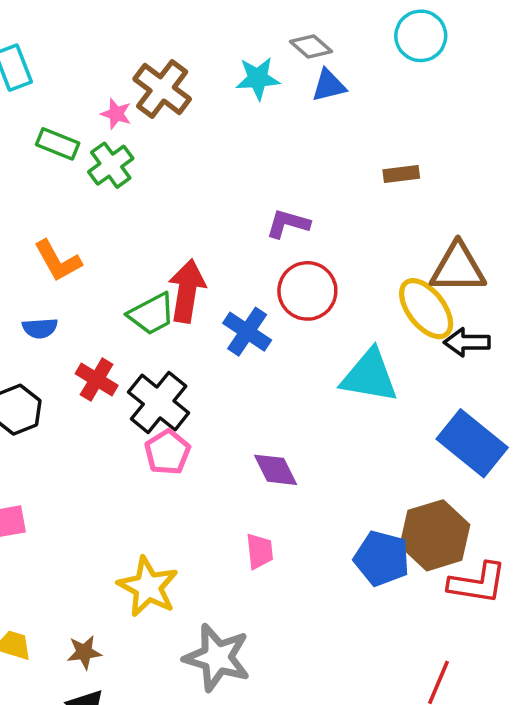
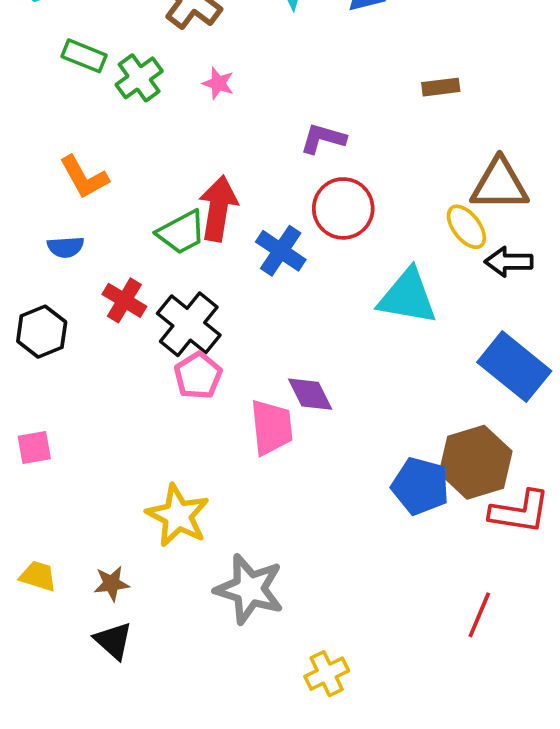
pink star: (116, 114) -> (218, 83), moved
yellow ellipse: (426, 309) -> (466, 227), size x0.7
pink trapezoid: (260, 551) -> (272, 427), moved, size x1.5

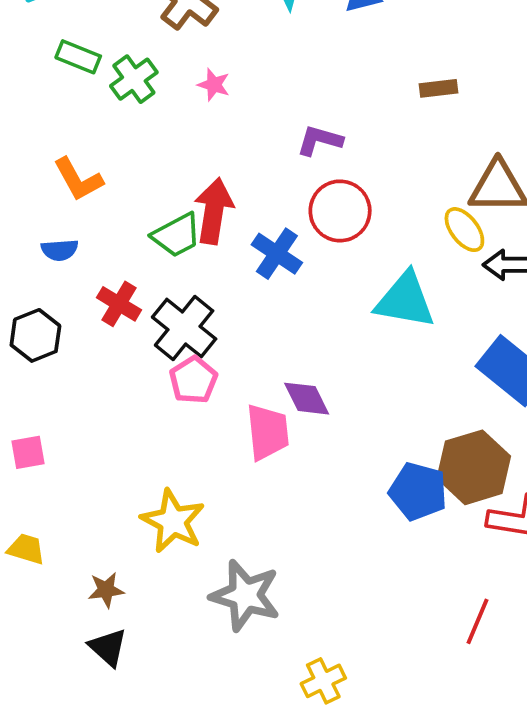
yellow trapezoid: (38, 576) -> (26, 549), moved

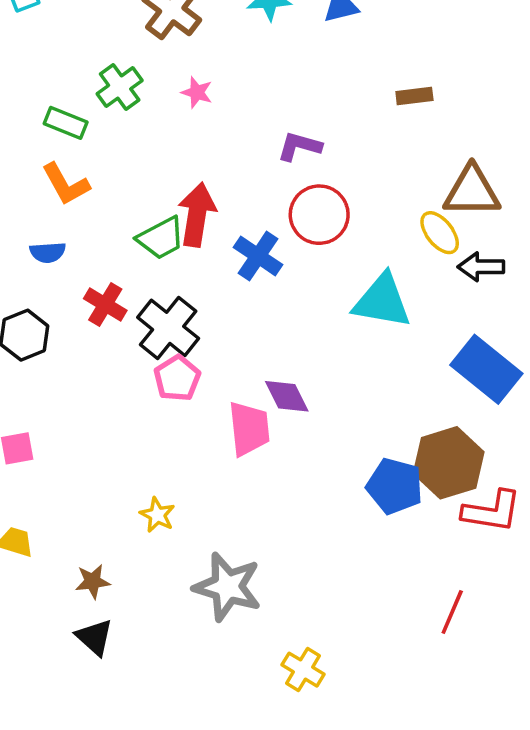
green rectangle: (78, 57) -> (66, 123), moved
yellow star: (173, 521) -> (157, 515), size x0.6
yellow cross: (323, 681) -> (303, 670), turned -33

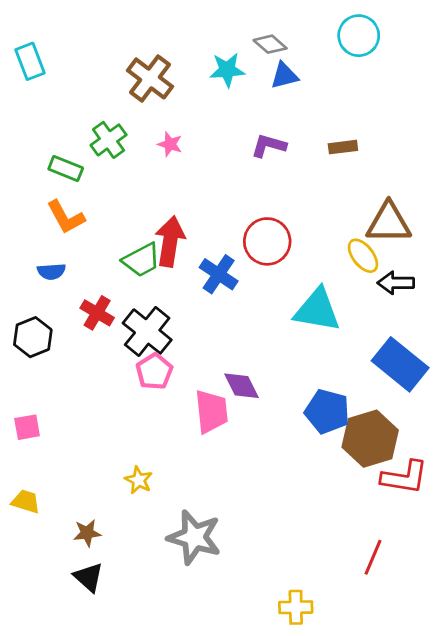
purple L-shape: (299, 146) -> (269, 146), moved
blue pentagon: (395, 486) -> (327, 411), moved
yellow cross: (303, 670) -> (296, 607), moved, turned -32

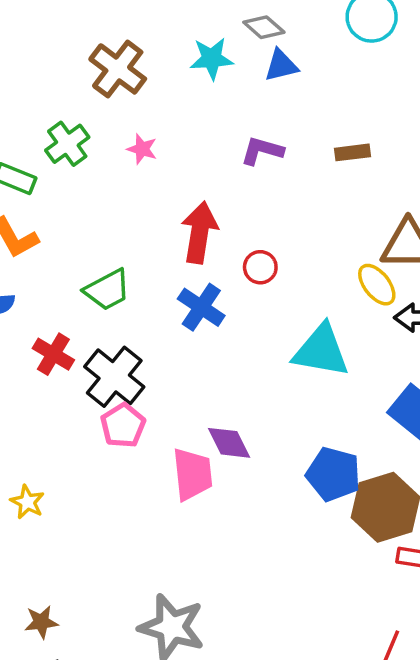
red arrow: (170, 241) -> (199, 232), moved
red circle: (267, 241) -> (260, 267), size x0.6
yellow star: (139, 480) -> (27, 502), moved

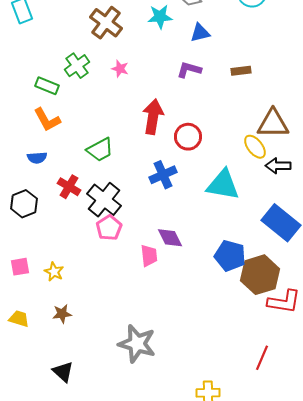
blue triangle: (281, 65) -> (200, 33), moved
red circle: (260, 267) -> (188, 137), size x1.4
blue cross: (201, 307) -> (163, 175), moved, turned 32
pink trapezoid: (192, 474) -> (149, 256), size x0.7
brown star: (41, 622) -> (62, 314), moved

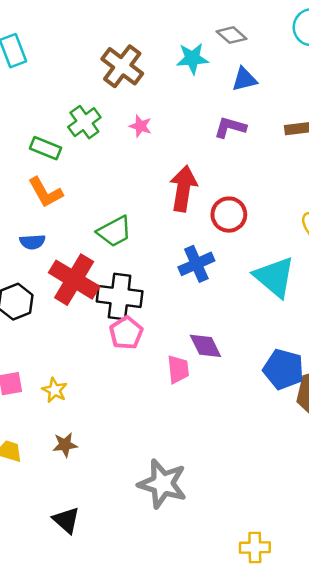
cyan triangle: (223, 185) -> (274, 277), turned 30
red cross: (69, 187) -> (74, 280), size x1.6
black cross: (104, 200) -> (120, 296), turned -32

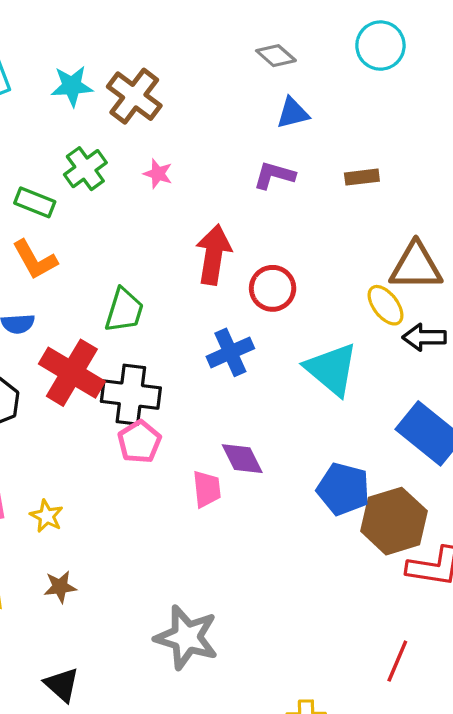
cyan star: (192, 58) -> (72, 86), moved
green trapezoid: (114, 231) -> (124, 310), turned -45

